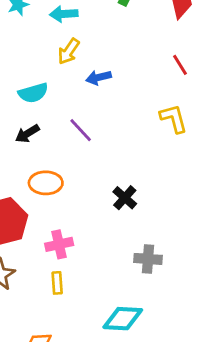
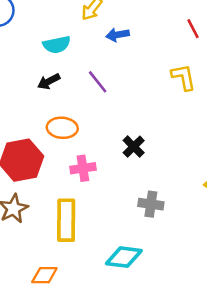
pink cross: (59, 244) -> (83, 168), moved
yellow rectangle: (57, 283) -> (66, 220), size x2.0

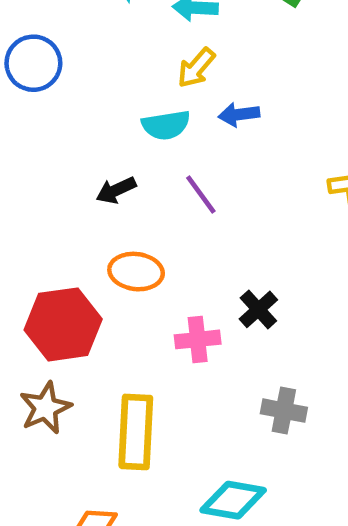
cyan semicircle: (57, 45) -> (166, 125), moved
pink cross: (83, 168) -> (198, 339), moved

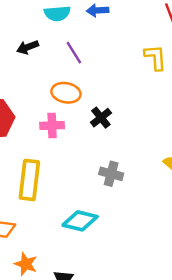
orange ellipse: (136, 272) -> (66, 93), moved
pink cross: (198, 339) -> (52, 125), moved

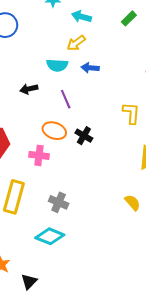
black cross: (101, 118) -> (84, 136), moved, turned -30
gray cross: (111, 174) -> (59, 202), moved

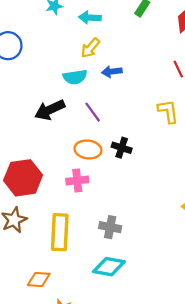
black arrow: (29, 89) -> (50, 110), size x1.5

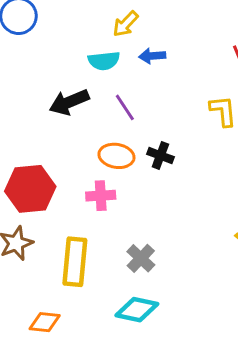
gray cross: (110, 227) -> (141, 258), turned 30

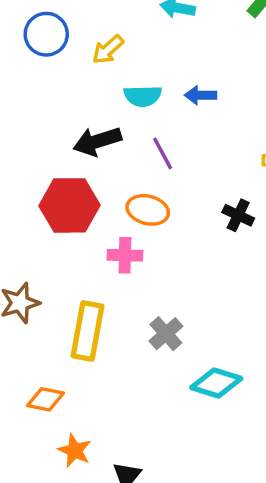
yellow arrow: (126, 24) -> (108, 50), moved
black cross: (160, 156) -> (238, 215), moved
red hexagon: (30, 189) -> (69, 205), moved
cyan diamond: (137, 310) -> (216, 383), moved

